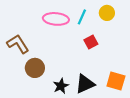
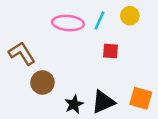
red square: (91, 42) -> (110, 51), turned 32

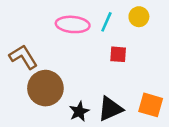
brown circle: (42, 82) -> (45, 88), size x1.4

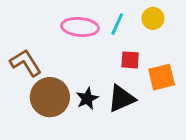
orange square: (151, 105) -> (162, 77), moved, turned -30
black triangle: (110, 109) -> (121, 99), moved
black star: (79, 111) -> (87, 99), moved

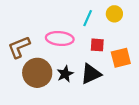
pink ellipse: (80, 27) -> (60, 38), moved
brown L-shape: (26, 63) -> (19, 47), turned -80

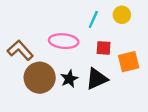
brown L-shape: (19, 47) -> (20, 50), turned 70

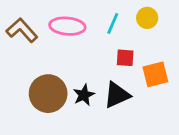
pink ellipse: (64, 41) -> (67, 26), moved
brown L-shape: (20, 50) -> (22, 30), moved

